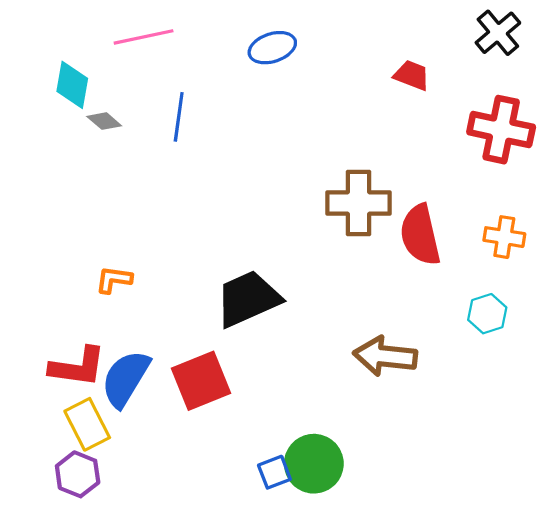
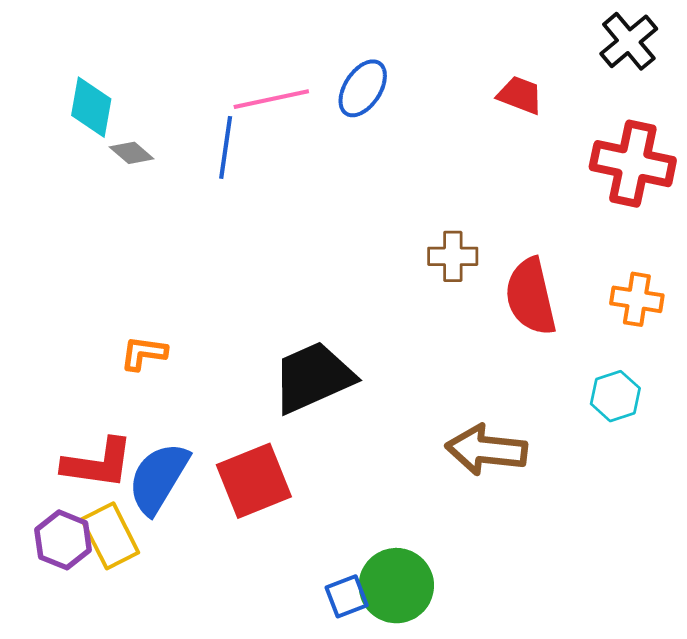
pink line: (144, 37) -> (271, 99), moved
blue ellipse: (272, 48) -> (363, 88), moved, turned -39
brown cross: (359, 203) -> (453, 256), size x0.6
purple hexagon: (78, 474) -> (63, 540), moved

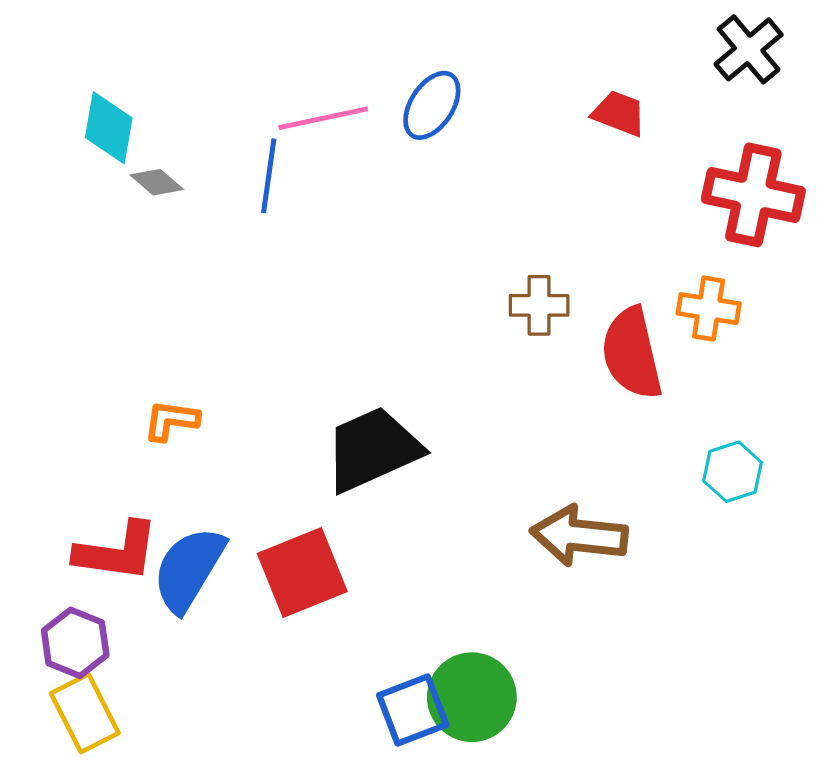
orange cross: (637, 299) -> (709, 309), moved
yellow rectangle: (110, 536) -> (85, 713), moved
blue square: (347, 596) -> (413, 710), size x1.4

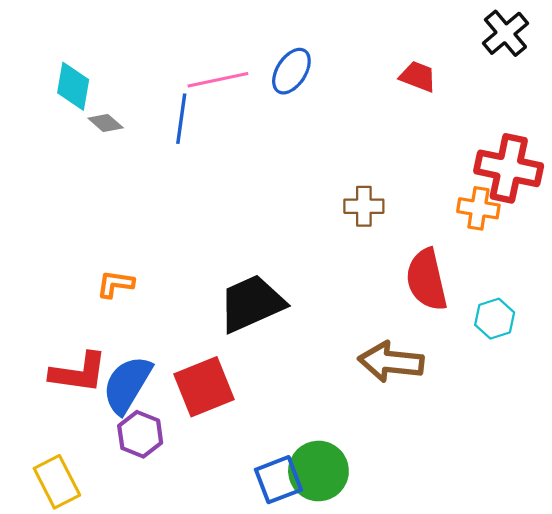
red cross: (753, 195) -> (509, 168), moved
red semicircle: (632, 353) -> (427, 280), moved
purple hexagon: (75, 643) -> (140, 434), moved

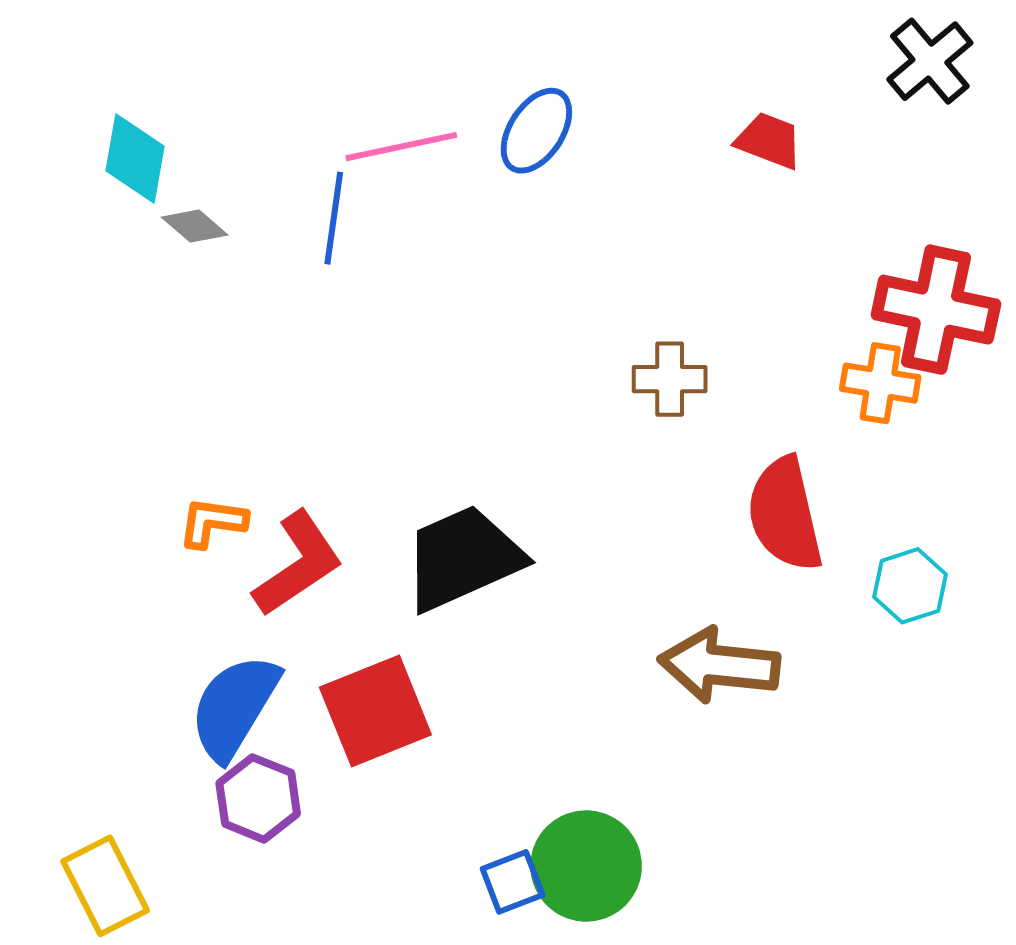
red L-shape: (79, 373) -> (298, 564), moved, turned -42
blue square: (278, 480) -> (513, 882), size x0.7

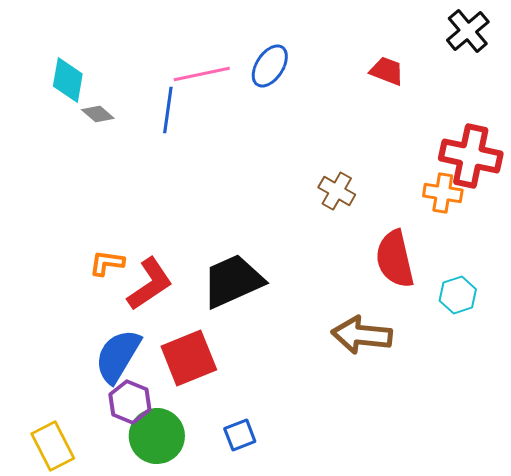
brown cross: (670, 379) -> (337, 191), turned 30
green circle: (586, 866) -> (157, 436), moved
blue square: (513, 882) -> (240, 435), moved

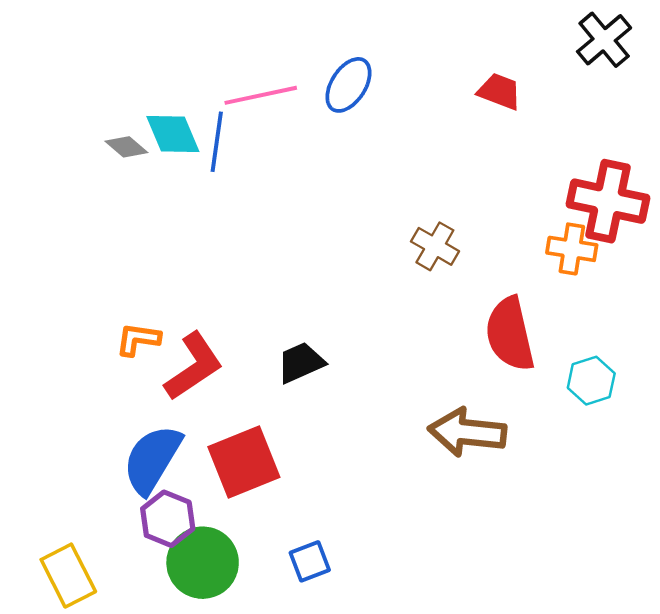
cyan diamond: (68, 80) -> (173, 134), moved, turned -33
black trapezoid: (233, 281) -> (301, 363), size x0.6

